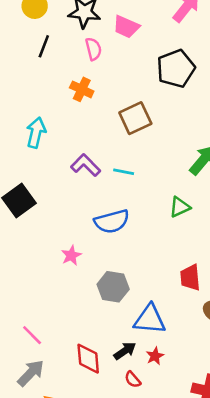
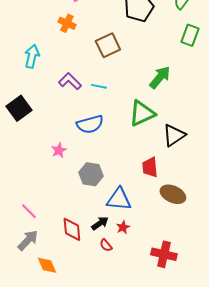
green triangle: (180, 207) -> (142, 113), size x1.6

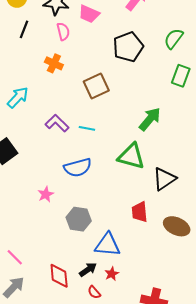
cyan arrow: (32, 56) -> (18, 97), turned 30
green triangle: (142, 113) -> (131, 156), turned 40
brown ellipse: (173, 194) -> (177, 226), moved

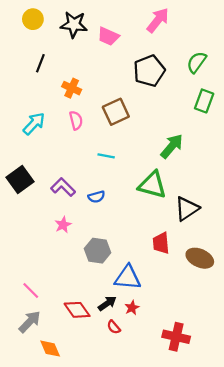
black line: (24, 29) -> (40, 63), moved
pink semicircle: (63, 31) -> (76, 120), moved
purple L-shape: (57, 123) -> (63, 187), moved
blue semicircle: (78, 168) -> (96, 197), size x0.6
red diamond: (59, 276) -> (77, 310), turned -30

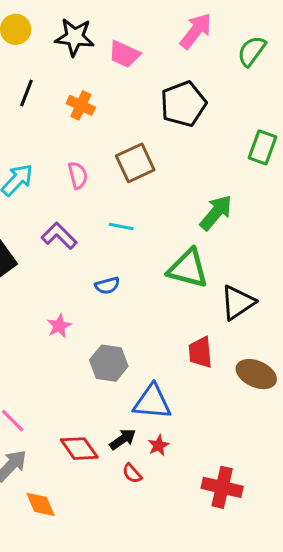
green semicircle: (197, 62) -> (252, 51), moved
orange cross: (72, 88) -> (81, 105), moved
purple L-shape: (63, 187) -> (59, 236), moved

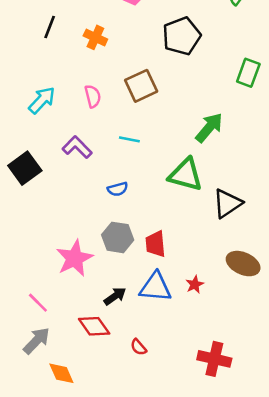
pink star: (59, 326) -> (74, 258), moved, size x1.8
red trapezoid: (200, 352) -> (156, 244), moved
gray hexagon: (109, 363) -> (118, 237), moved
black arrow: (123, 439) -> (115, 296), moved
red star: (158, 445) -> (195, 284), moved

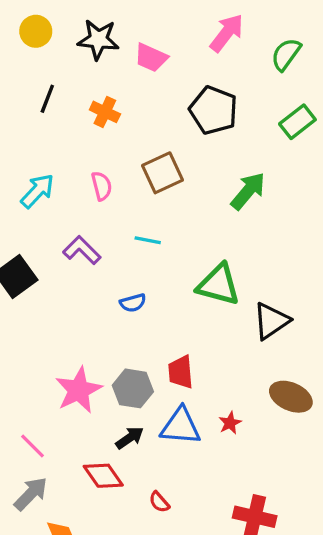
black pentagon: (182, 36) -> (214, 110), turned -30
green rectangle: (248, 73) -> (297, 122), moved, turned 32
green arrow: (209, 128) -> (248, 191), moved
gray hexagon: (118, 237) -> (133, 388), moved

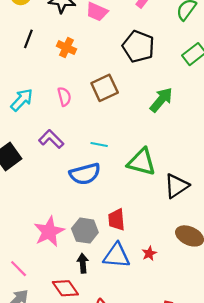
cyan line: (148, 240) -> (99, 144), moved
blue semicircle: (133, 303) -> (85, 174), size x1.8
black arrow: (130, 438) -> (83, 263), turned -60

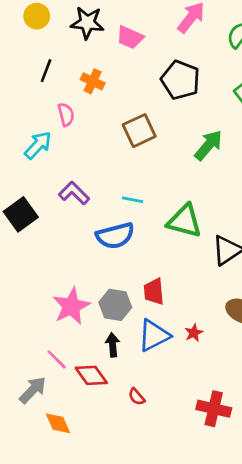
pink semicircle: (64, 97) -> (66, 115), moved
blue triangle: (117, 256) -> (154, 335), turned -32
pink line: (19, 269) -> (57, 359), moved

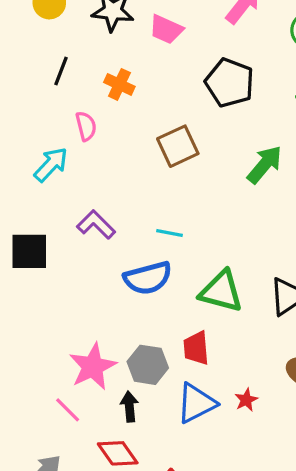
black square: (21, 214) -> (29, 251), turned 36
green triangle: (184, 221) -> (221, 291), moved
black arrow: (113, 345) -> (129, 407), moved
pink line: (57, 359) -> (68, 410), moved

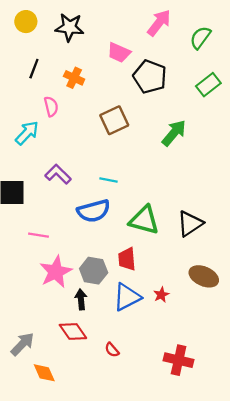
pink trapezoid: (166, 29) -> (119, 53), moved
pink line: (68, 410) -> (38, 235), moved, turned -36

